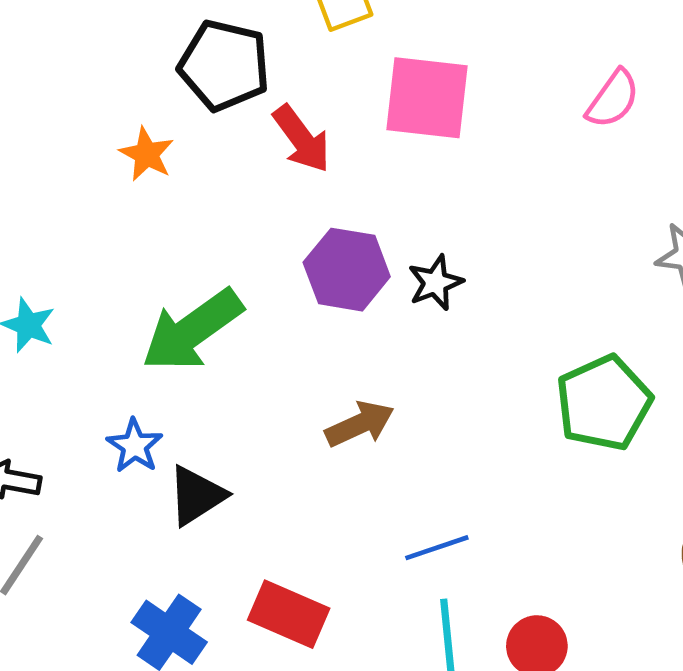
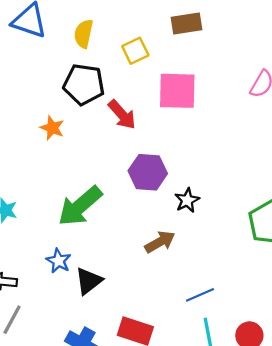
black star: (435, 283) -> (187, 200), moved

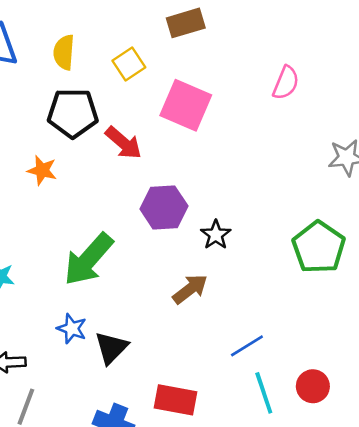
pink square: (177, 91) -> (186, 105), turned 30

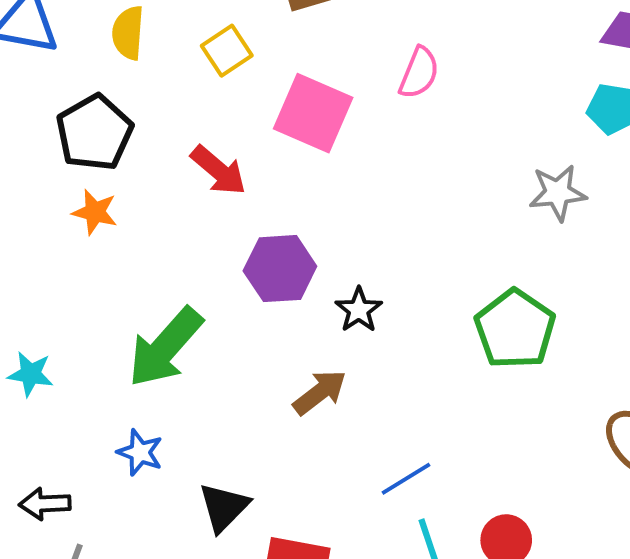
pink semicircle: (286, 83) -> (419, 73), moved
black pentagon: (73, 113) -> (94, 133), moved, turned -30
black triangle: (111, 348) -> (224, 507), moved

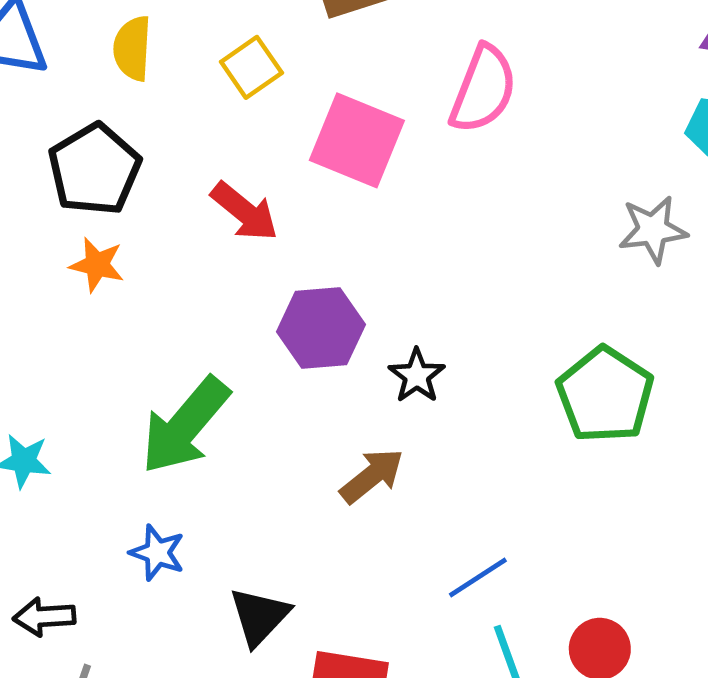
pink semicircle: (419, 73) -> (483, 89), size x1.4

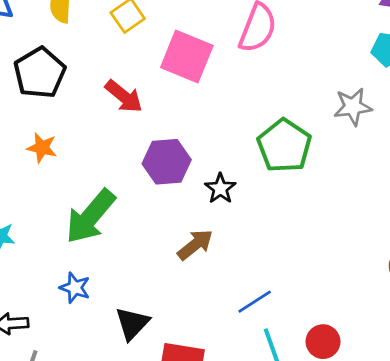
orange star: (97, 265) -> (42, 148), moved
green pentagon: (605, 395) -> (284, 146), moved

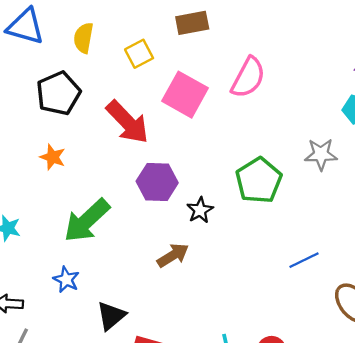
red arrow: (124, 96) -> (127, 122), size x1.4
blue line: (255, 302) -> (304, 260), moved

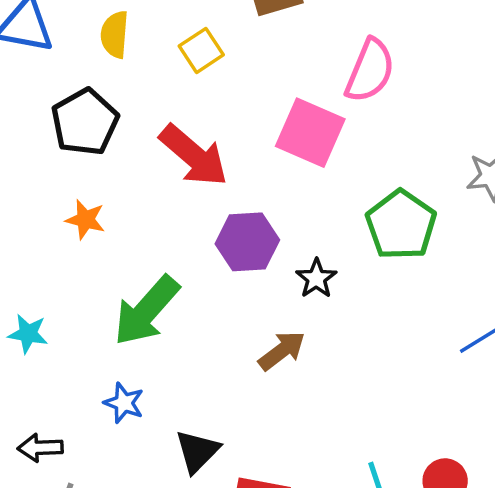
pink square: (185, 95) -> (310, 133), moved

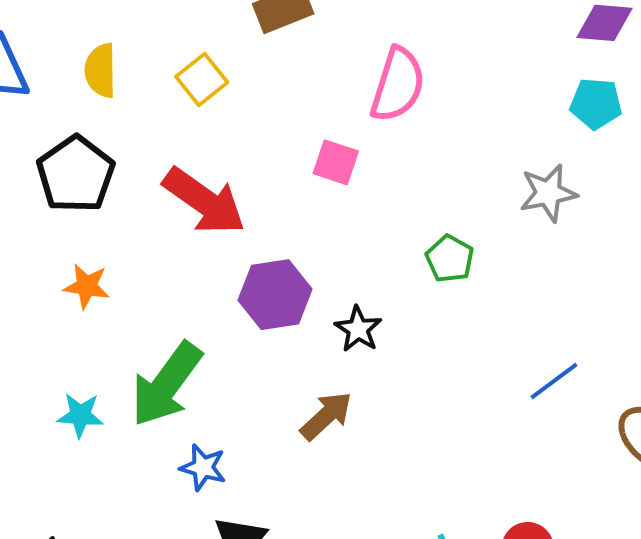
pink square: (310, 133) -> (336, 162), size x0.6
green pentagon: (401, 225) -> (450, 259), size x0.6
cyan star: (28, 334) -> (80, 415), moved
blue star: (124, 403) -> (203, 467), moved

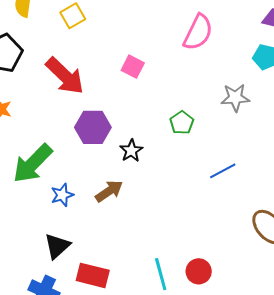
pink semicircle: (398, 85) -> (198, 32), moved
blue line: (554, 381) -> (223, 171), moved
blue star: (203, 467) -> (62, 195), moved, turned 30

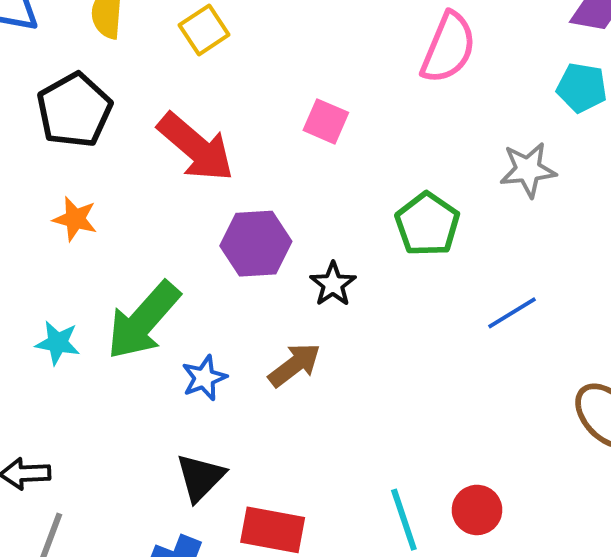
green pentagon: (182, 123) -> (427, 224), size x1.4

